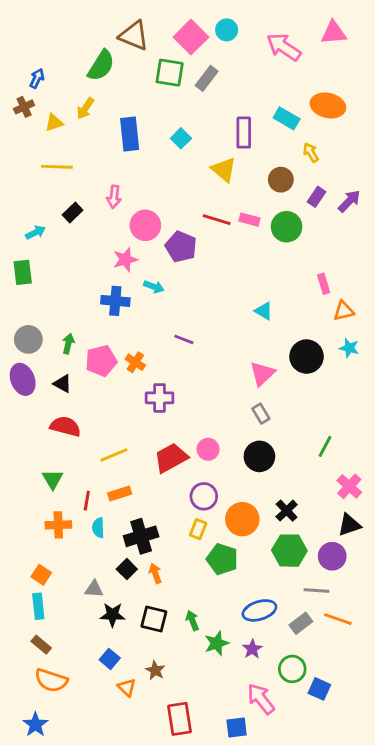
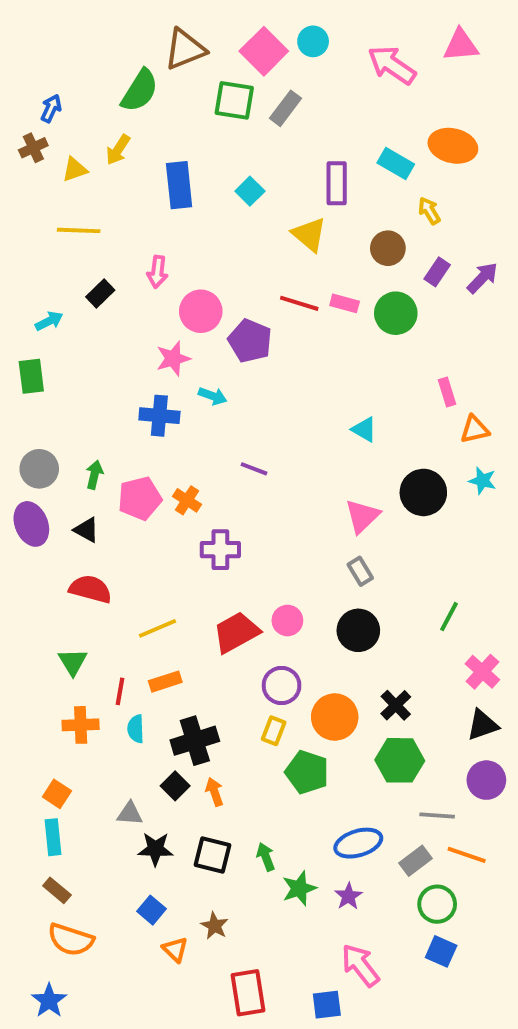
brown triangle: (134, 36) -> (185, 49), turned -44
purple circle: (332, 556) -> (486, 780), moved
green circle: (292, 669) -> (437, 904), moved

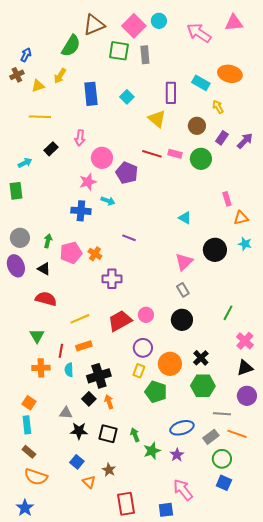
gray rectangle: (285, 108) -> (145, 55), turned -42

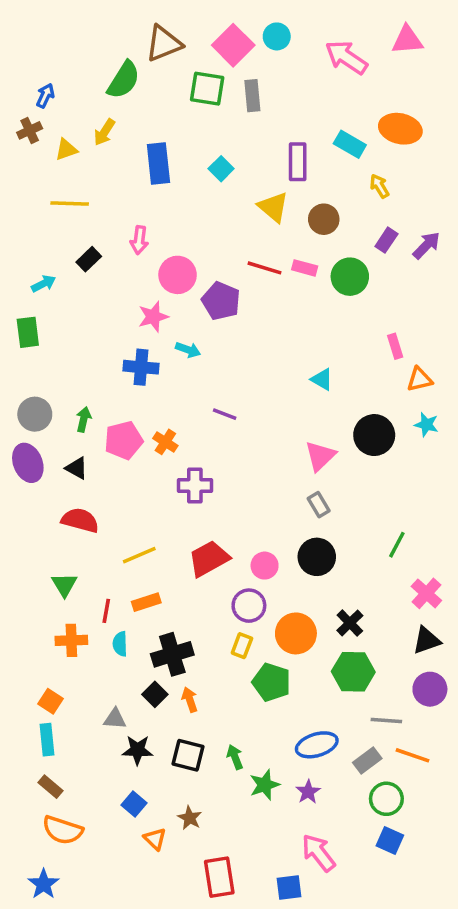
brown circle: (197, 126) -> (324, 219), moved
pink circle: (146, 315) -> (265, 566), moved

